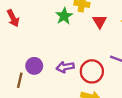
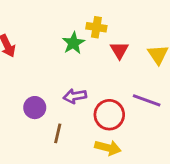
purple arrow: (65, 67) -> (75, 96), moved
brown line: (20, 80) -> (58, 133), moved

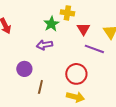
purple arrow: (75, 96) -> (44, 45), moved
purple line: (147, 100) -> (94, 49), moved

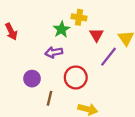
purple line: (94, 49) -> (109, 57), turned -72
red circle: (76, 74) -> (76, 77), moved

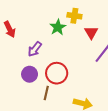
purple arrow: (54, 52) -> (35, 49), moved, turned -42
red circle: (76, 77) -> (57, 73), moved

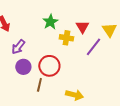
yellow cross: (74, 16) -> (66, 38), moved
purple arrow: (35, 49) -> (18, 47), moved

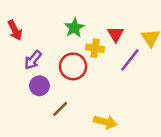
red circle: (49, 66) -> (73, 66), moved
brown line: (39, 85) -> (60, 109), turned 32

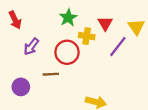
purple circle: (39, 86) -> (21, 87), moved
brown line: (60, 109) -> (51, 74), moved, turned 42

